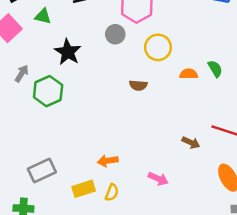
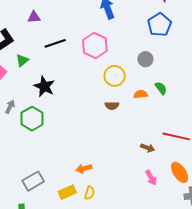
green triangle: (43, 16) -> (22, 60), turned -48
gray circle: (115, 34) -> (145, 59), moved
brown semicircle: (138, 85) -> (112, 106), moved
pink arrow: (158, 179) -> (151, 178), moved, turned 42

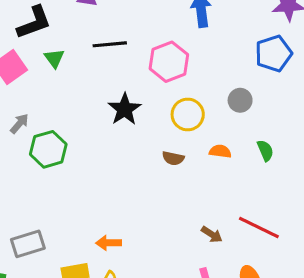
green triangle: (22, 60) -> (54, 58), turned -40
black star: (44, 86) -> (125, 109), moved
green semicircle: (161, 88) -> (265, 150), moved

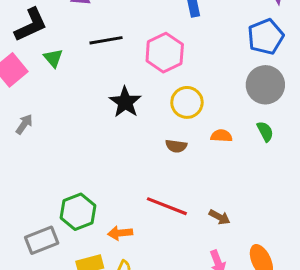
gray circle: (240, 100) -> (265, 85), moved, size x1.6
green hexagon: (48, 149) -> (78, 212), moved
red line: (259, 228) -> (167, 206), moved

